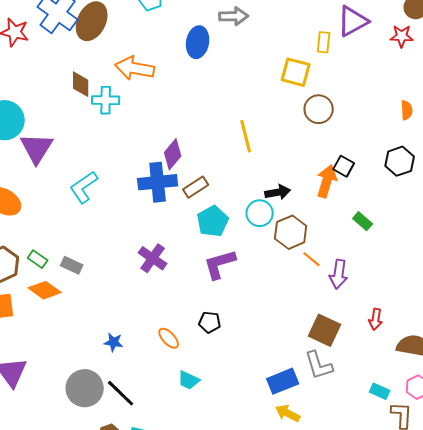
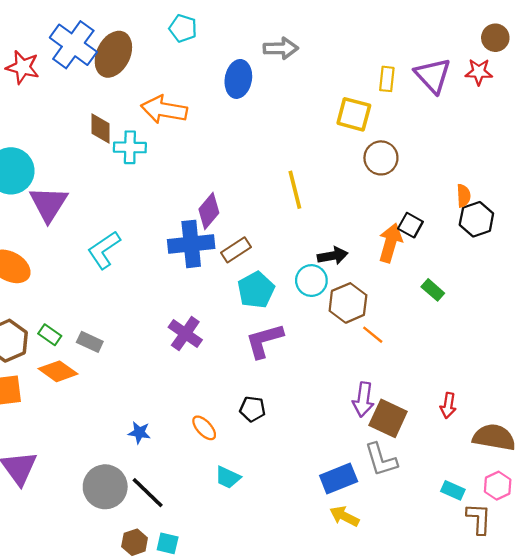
purple triangle: (353, 21) -> (433, 75), moved, turned -44
orange semicircle: (407, 110) -> (463, 196), moved
purple arrow: (339, 274) -> (363, 400), moved

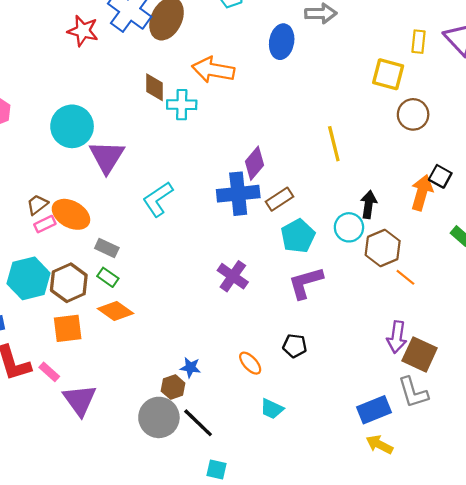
black arrow: (333, 256) -> (369, 205), turned -72
gray rectangle: (90, 342) -> (107, 248), moved
brown hexagon: (135, 542) -> (173, 387), moved

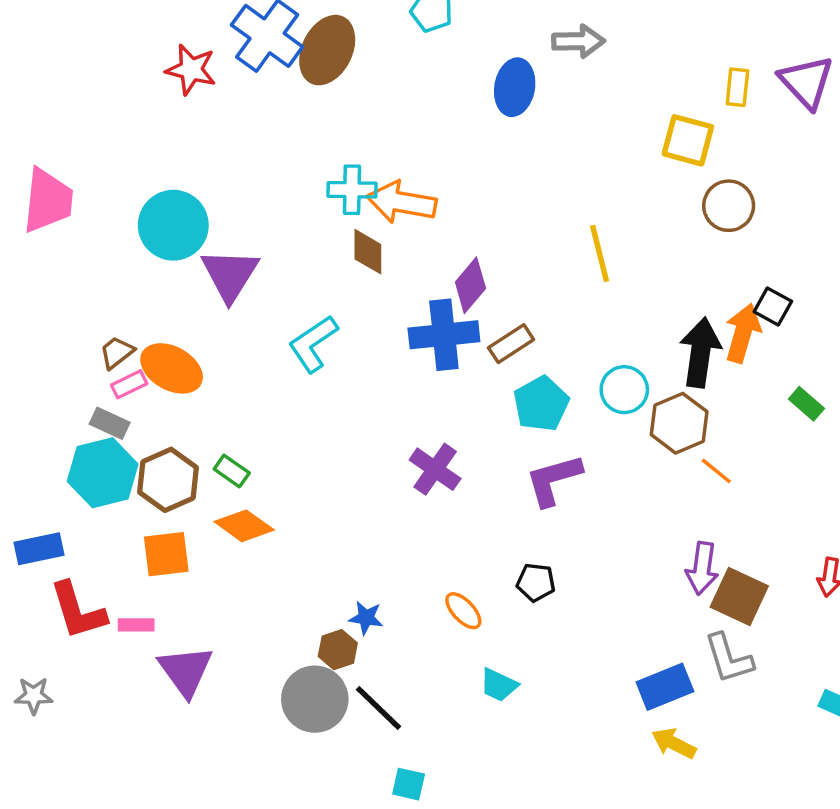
orange arrow: (213, 70) -> (401, 202), moved
brown diamond: (155, 87) -> (368, 252), moved
black arrow: (369, 205) -> (700, 353), moved, size x1.5
gray rectangle: (107, 248) -> (110, 423), moved
pink rectangle: (49, 372) -> (136, 625), turned -42

